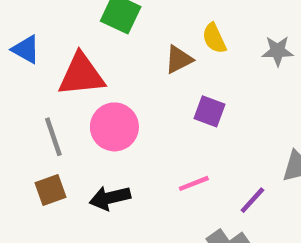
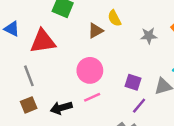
gray star: (278, 51) -> (149, 36), moved
purple square: (210, 111) -> (133, 82), moved
pink circle: (114, 127) -> (90, 70), moved
pink line: (194, 183) -> (92, 97), moved

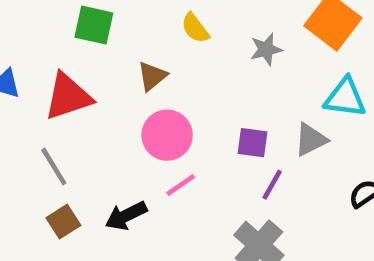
brown triangle: (96, 31) -> (152, 76), moved

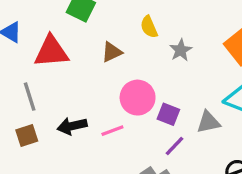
gray star: (266, 49) -> (181, 50), moved, turned -30
pink circle: (167, 135) -> (138, 98), moved
black arrow: (126, 216) -> (72, 126), moved

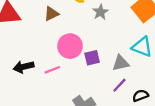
purple square: (168, 114) -> (92, 58), turned -35
purple line: (174, 146) -> (119, 85), moved

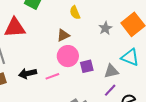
gray star: (100, 12) -> (105, 28), moved
brown triangle: (51, 14) -> (63, 35), moved

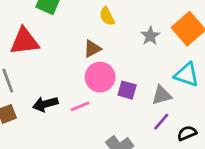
purple square: (87, 66) -> (127, 90), turned 32

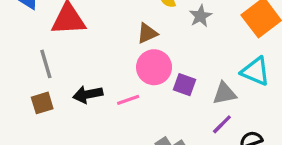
gray star: (150, 36) -> (201, 16), moved

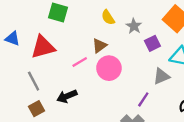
purple square: (185, 85) -> (152, 43), moved, turned -35
pink line: (128, 100) -> (80, 62), moved
purple line: (222, 124) -> (143, 99), moved

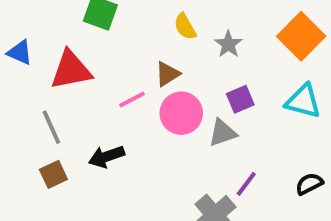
purple square: (152, 43) -> (240, 99), moved
gray triangle: (161, 76) -> (223, 133), moved
purple line: (143, 99) -> (246, 184), moved

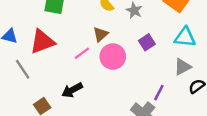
gray line: (51, 127) -> (23, 69), moved
gray triangle: (223, 133) -> (183, 67), moved

